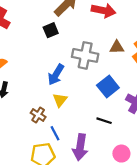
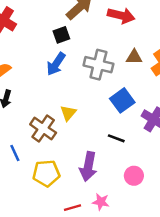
blue arrow: (56, 75) -> (56, 64), moved
brown cross: (38, 115) -> (43, 129), size x1.5
blue line: (55, 133) -> (15, 153), moved

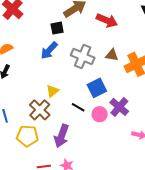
brown cross: (43, 129) -> (40, 110), moved
black line: (116, 138) -> (78, 107), moved
pink circle: (134, 176) -> (100, 114), moved

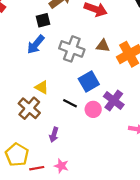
yellow triangle: (52, 91) -> (42, 87), turned -48
yellow pentagon: (27, 136) -> (17, 155), moved, turned 30
purple arrow: (61, 136) -> (54, 135), size x0.6

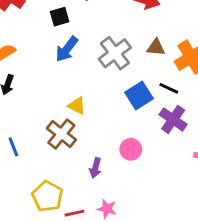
black square: (43, 20) -> (60, 17), moved
gray cross: (72, 49) -> (115, 53), turned 35
black line: (70, 103) -> (169, 88), moved
pink circle: (93, 109) -> (131, 149), moved

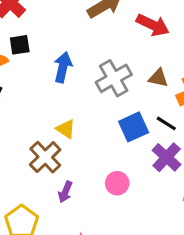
black square: (60, 17) -> (20, 45), moved
blue arrow: (67, 49) -> (63, 67), turned 148
purple arrow: (95, 168) -> (65, 192), moved

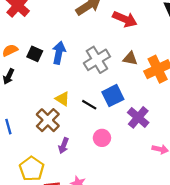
black square: (20, 45) -> (35, 54), moved, turned 35
black line: (166, 123) -> (89, 105), moved

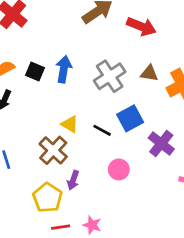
yellow pentagon: (32, 169) -> (47, 198), moved

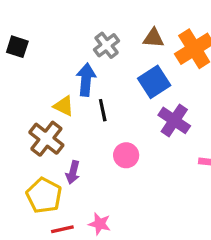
blue arrow: (64, 69) -> (86, 80), moved
gray cross: (110, 76) -> (107, 45), size x0.7
blue square: (130, 118) -> (154, 82), moved
black line: (102, 130) -> (103, 110), turned 54

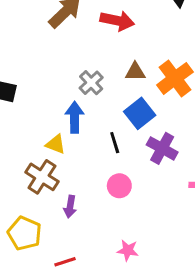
black line: (103, 110) -> (115, 143), moved
yellow pentagon: (44, 195) -> (25, 233), moved
pink star: (100, 224) -> (128, 250), moved

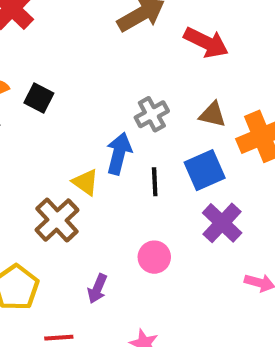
black line: (115, 143) -> (155, 182), moved
purple arrow: (70, 207) -> (97, 289), moved

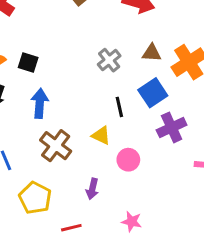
blue arrow: (119, 154) -> (40, 103), moved
yellow triangle: (85, 182) -> (101, 135), moved
purple cross: (222, 223) -> (172, 127), turned 32

